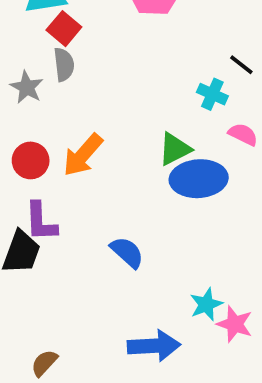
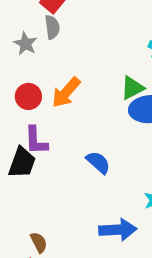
brown semicircle: (44, 363) -> (39, 242), turned 110

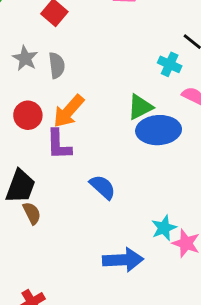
gray semicircle: (52, 27) -> (57, 65), moved
purple L-shape: (36, 141) -> (59, 144), moved
brown semicircle: (39, 242) -> (32, 213), moved

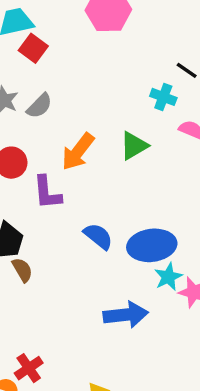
gray semicircle: (57, 65) -> (39, 106), turned 55
orange arrow: (69, 111) -> (78, 152), moved
blue ellipse: (159, 130) -> (152, 245), moved

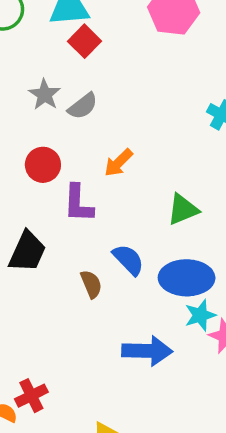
green triangle: (134, 146) -> (183, 210), moved
orange arrow: (78, 152) -> (119, 163), size x0.7
brown semicircle: (22, 270) -> (91, 284), moved

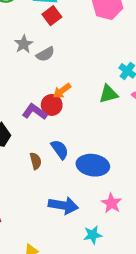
red circle: (43, 165) -> (52, 105), moved
purple L-shape: (78, 203) -> (35, 112), turned 115
green triangle: (183, 210) -> (108, 94), moved
cyan star: (200, 315) -> (93, 235), moved

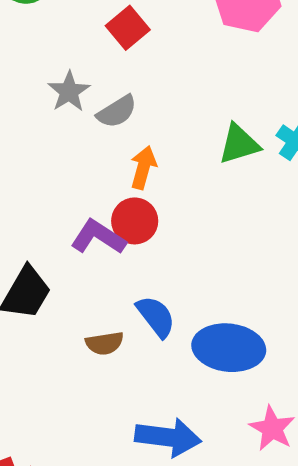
orange arrow: (62, 91) -> (143, 168), moved, turned 144
green triangle: (108, 94) -> (239, 144), moved
brown semicircle: (36, 161) -> (105, 343), turned 98

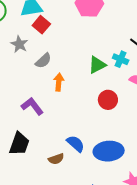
gray star: (69, 92) -> (19, 44), moved
red circle: (135, 221) -> (108, 100), moved
purple L-shape: (98, 237) -> (32, 106), moved, turned 30

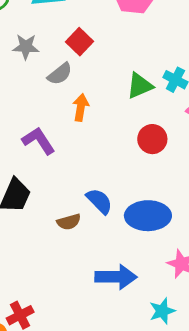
red square: (41, 25) -> (79, 42), moved
gray star: (19, 44) -> (26, 47), turned -30

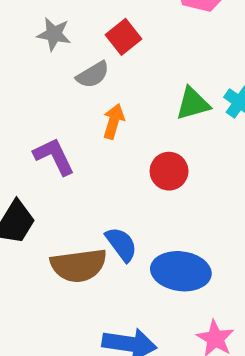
red circle: (152, 139) -> (169, 171), moved
brown semicircle: (69, 222) -> (79, 265), size x1.8

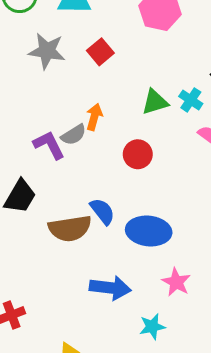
gray star: (54, 34) -> (47, 51), size x1.4
gray semicircle: (93, 75) -> (74, 135), moved

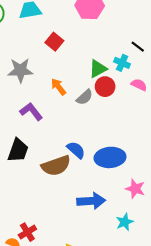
gray star: (47, 51) -> (20, 70), moved
orange arrow: (94, 117) -> (58, 87), turned -42
gray semicircle: (74, 135) -> (85, 97), moved
red circle: (138, 154) -> (105, 87), moved

